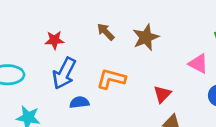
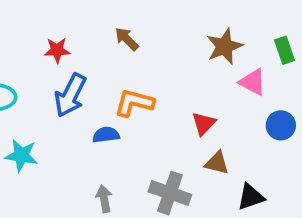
brown star: (146, 37) -> (224, 46), moved
blue semicircle: (79, 102) -> (106, 135), moved

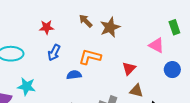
brown star: (224, 46) -> (110, 27), moved
blue arrow: (70, 95) -> (54, 53), size x0.7

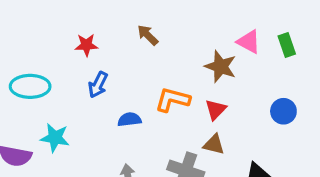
brown star: (110, 27) -> (221, 67), moved, turned -30
pink triangle: (156, 45) -> (249, 42), moved
orange L-shape: (90, 57) -> (173, 100), moved
brown triangle: (136, 91) -> (214, 144), moved

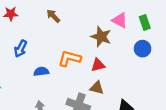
red star: (86, 45) -> (11, 14), moved
red triangle: (216, 110) -> (98, 65), turned 32
blue circle: (283, 111) -> (143, 49), moved

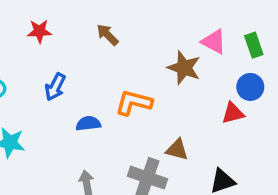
red triangle: (98, 65) -> (233, 113), moved

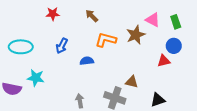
brown star: (184, 68) -> (136, 35), turned 30
orange L-shape: (134, 103) -> (106, 40), moved
blue semicircle: (88, 124) -> (87, 61), moved

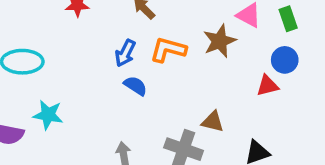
blue arrow: (62, 46) -> (125, 53), moved
blue semicircle: (87, 61) -> (136, 86), turned 40

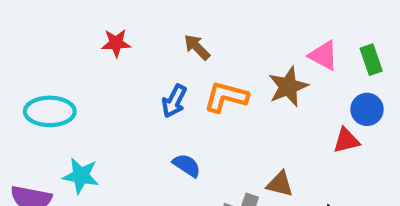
blue semicircle: (136, 86) -> (187, 165), moved

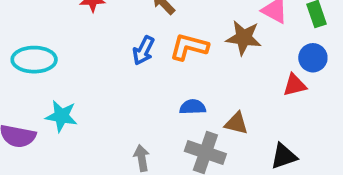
brown star: (288, 87) -> (244, 38), turned 30
blue semicircle: (187, 165) -> (193, 107), moved, turned -35

